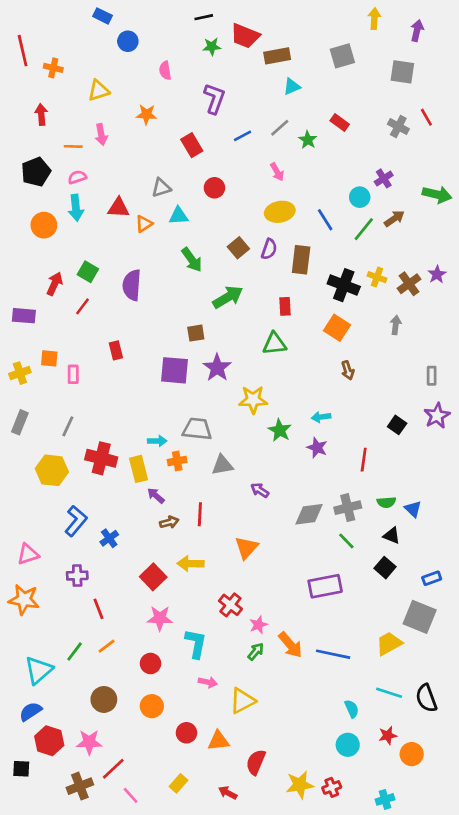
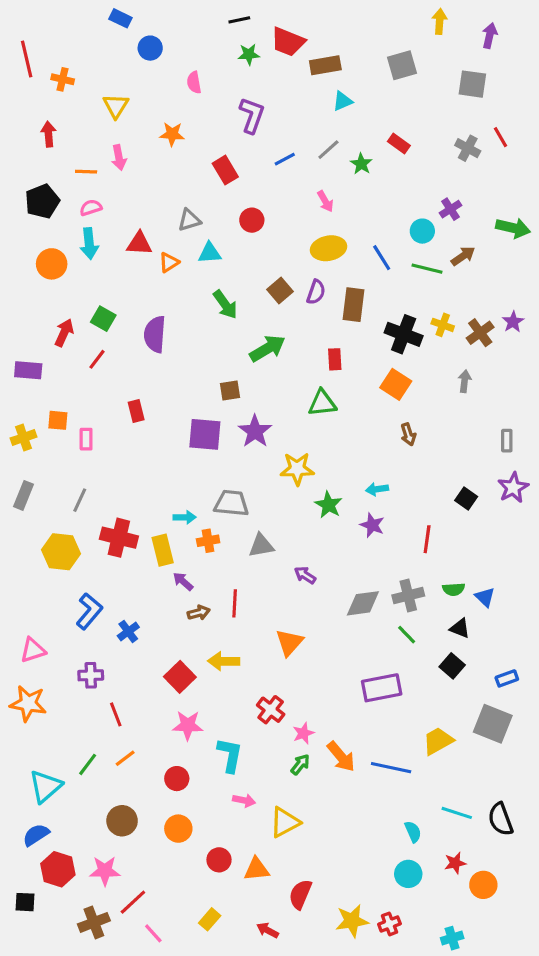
yellow triangle: (99, 91) -> (116, 106), turned -40
green line: (364, 229) -> (427, 269), turned 65
yellow trapezoid: (389, 644) -> (438, 741), moved

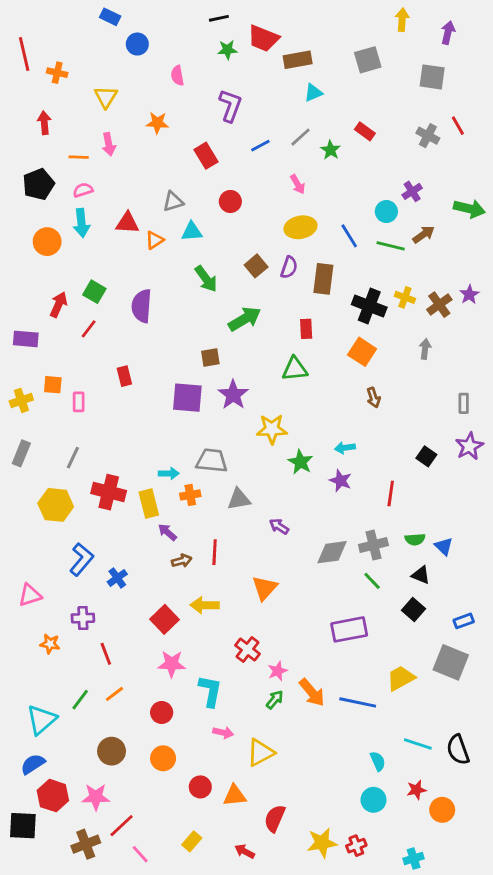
orange star: (28, 703) -> (50, 644), moved, size x0.6
black square: (25, 902) -> (23, 826), size x1.5

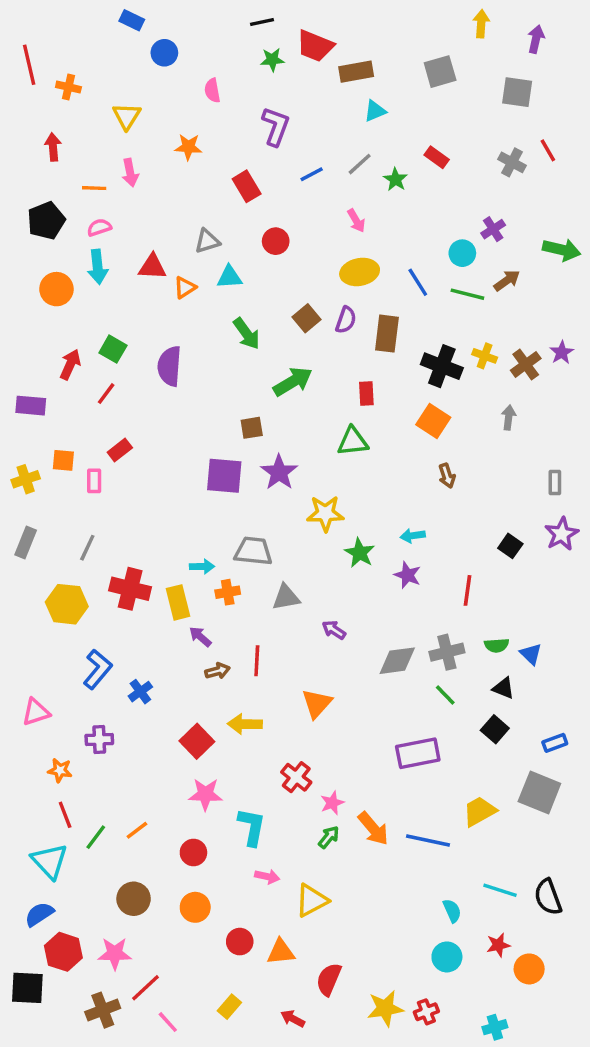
red rectangle: (124, 376) -> (120, 450), moved, turned 66
red line: (106, 654) -> (65, 815), moved
cyan triangle: (41, 720) -> (50, 861), turned -32

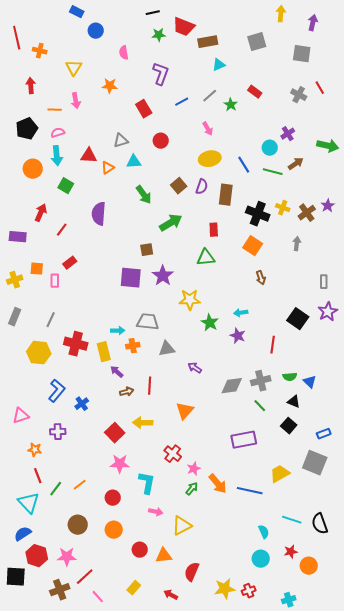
green square: (113, 349) -> (66, 186), moved
black square: (510, 546) -> (298, 319), size x1.5

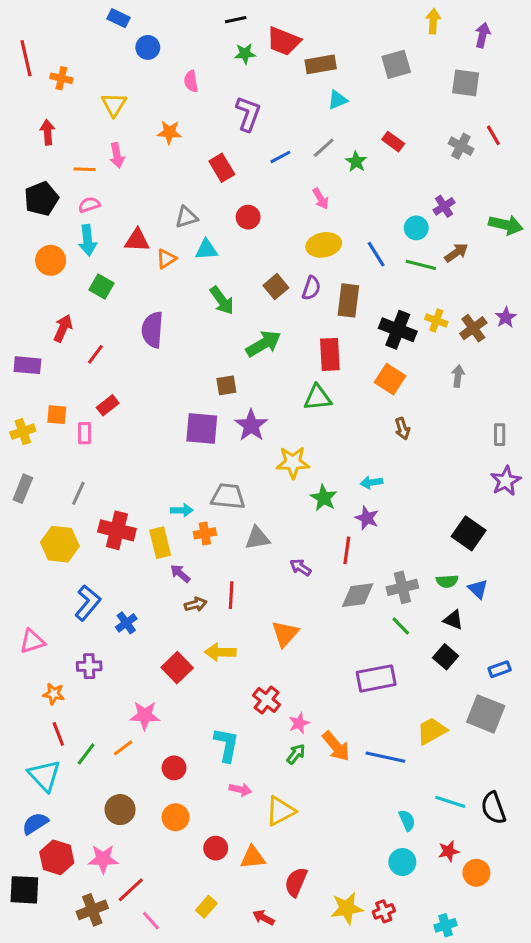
red rectangle: (214, 230) -> (330, 354), size x1.5
black square: (298, 319) -> (469, 533), moved
red line: (273, 345) -> (347, 550), moved
pink star: (120, 464) -> (145, 715), moved

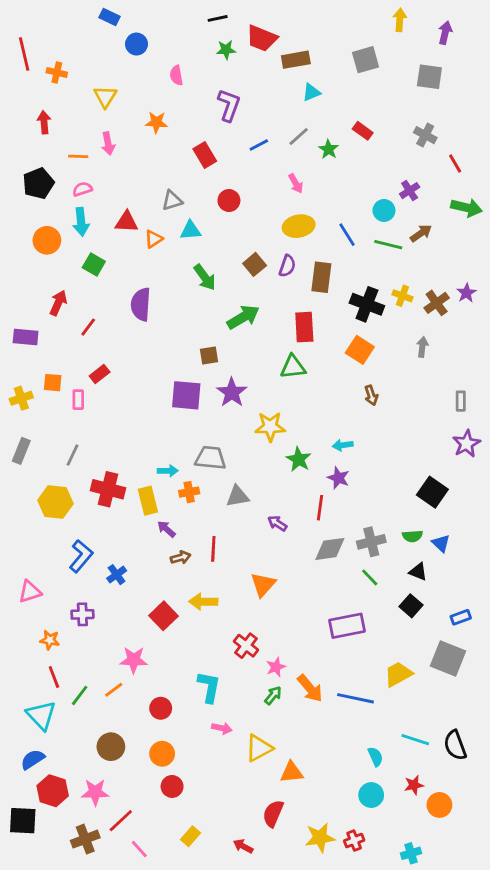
red line: (493, 135) -> (455, 164), moved
red circle: (216, 848) -> (172, 786), moved
orange triangle: (253, 857) -> (292, 772), moved

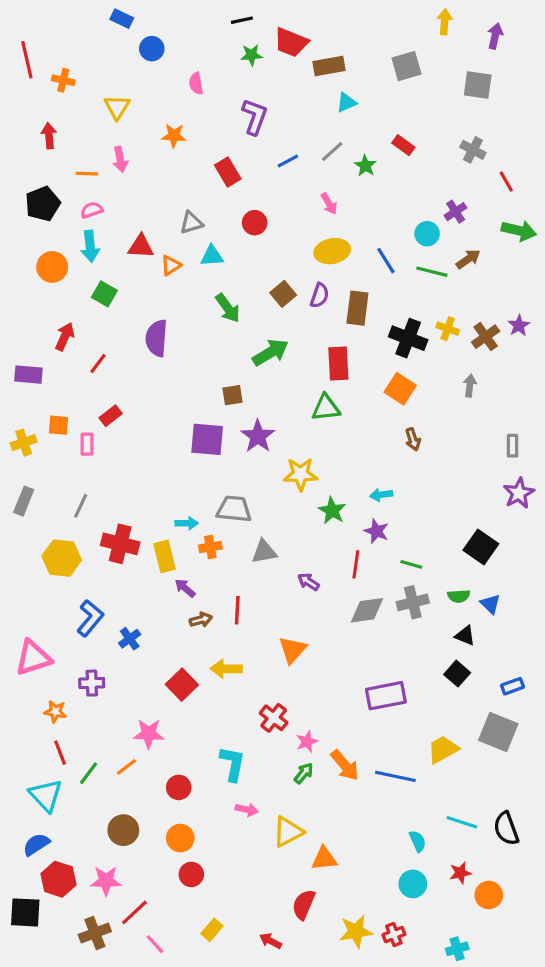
green line: (370, 577) -> (411, 564), moved, turned -30
pink triangle: (30, 592) -> (33, 658), size x1.4

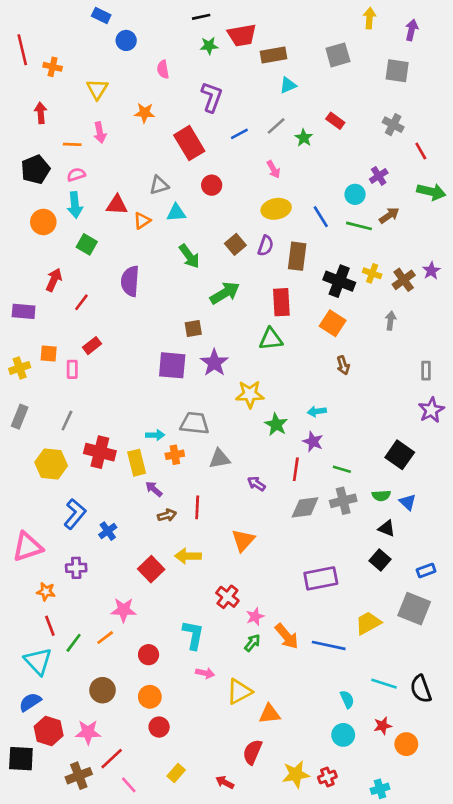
red trapezoid: (291, 42) -> (242, 35), turned -32
red rectangle: (228, 172) -> (189, 143), size x1.4

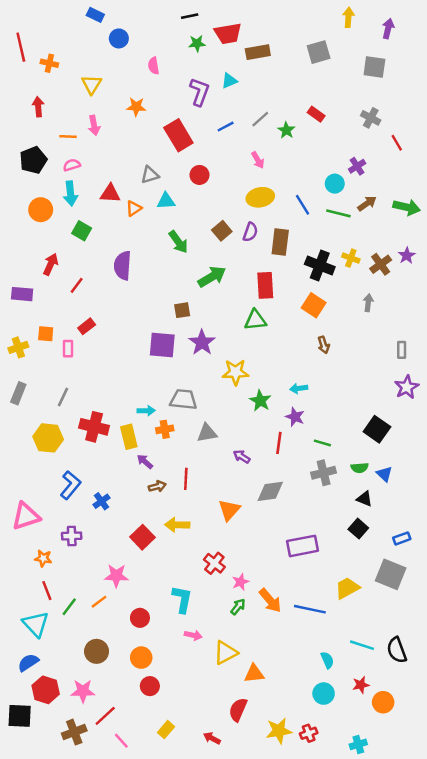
cyan triangle: (288, 85) -> (229, 81), moved
green arrow: (431, 192) -> (407, 207), moved
gray diamond: (305, 507) -> (270, 491), moved

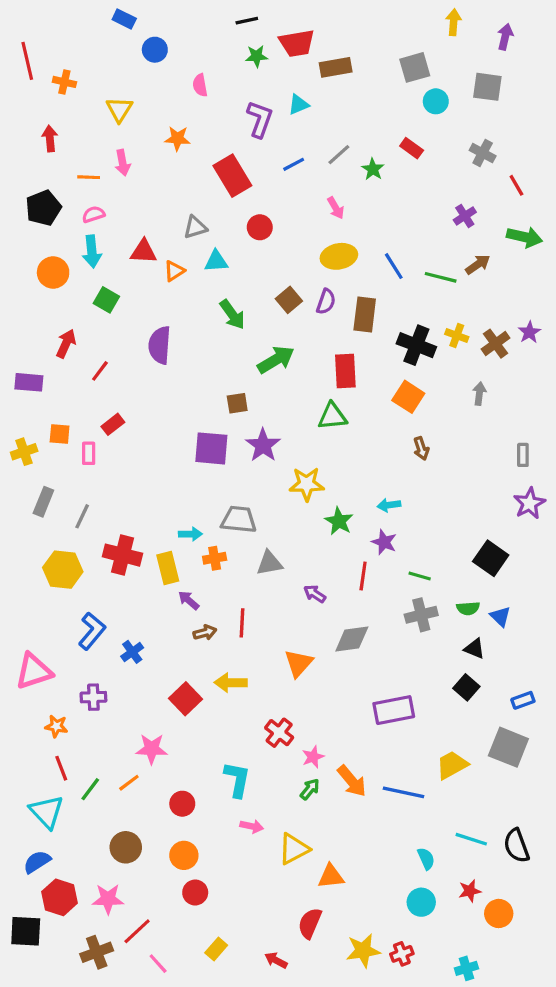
cyan circle: (335, 184) -> (436, 101), moved
green arrow: (407, 207) -> (525, 237), moved
gray rectangle: (18, 393) -> (43, 502), moved

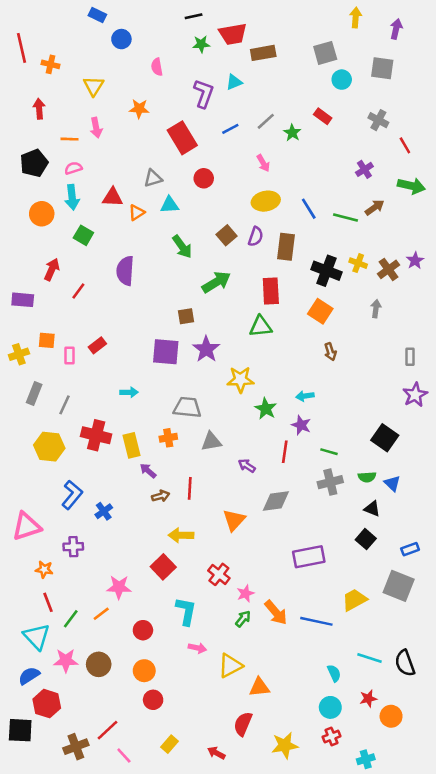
red rectangle: (113, 424) -> (97, 345), moved
cyan arrow: (190, 534) -> (129, 392), moved
red square: (185, 699) -> (163, 567), moved
pink star: (108, 899) -> (66, 661), moved
red cross: (402, 954) -> (332, 737), moved

